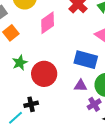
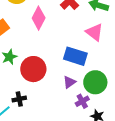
pink diamond: (48, 23) -> (39, 18), turned -30
purple triangle: (81, 86) -> (69, 82), turned -40

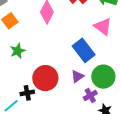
blue rectangle: (75, 56) -> (84, 50), turned 35
red circle: (33, 69) -> (45, 78), moved

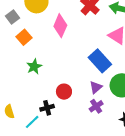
red circle: (45, 78) -> (64, 92), size x0.6
purple cross: (90, 95) -> (96, 106), moved

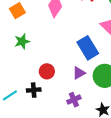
purple cross: (96, 106) -> (74, 100), moved
black cross: (47, 108) -> (34, 90), moved

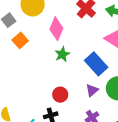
green star: (22, 41) -> (62, 54), moved

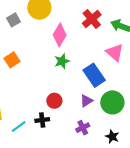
orange square: (20, 40) -> (12, 60), moved

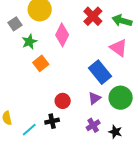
orange square: (12, 60) -> (41, 63), moved
green star: (62, 61) -> (29, 42), moved
black star: (112, 137) -> (115, 132), moved

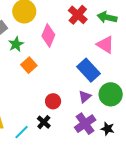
black cross: (52, 121) -> (44, 122), turned -32
purple cross: (93, 125) -> (85, 124), size x1.5

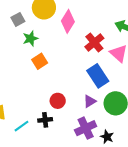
red cross: (78, 15) -> (94, 42), moved
pink diamond: (48, 35) -> (68, 21), moved
black cross: (44, 122) -> (45, 120), turned 32

